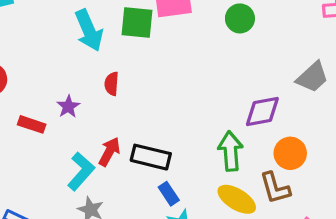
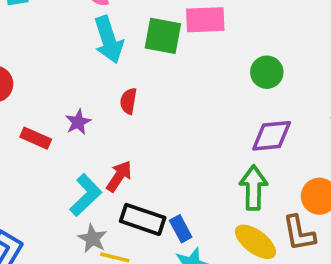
green circle: (240, 18) -> (267, 72), moved
purple diamond: (262, 112) -> (272, 136), moved
black rectangle: (151, 157) -> (143, 219), moved

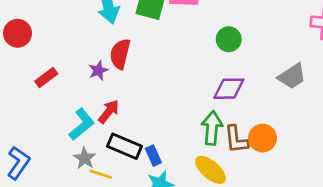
red semicircle: (128, 101) -> (120, 54), size x1.5
purple star: (78, 122) -> (98, 70), moved
red rectangle: (36, 138) -> (46, 77), turned -65
brown L-shape: (299, 233) -> (236, 139), moved

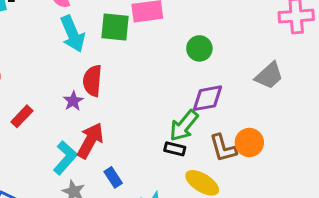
red arrow: (109, 112) -> (90, 141), size x1.4
green arrow: (212, 128) -> (184, 126), moved, turned -136
black rectangle: (124, 146) -> (175, 149), moved, size x0.6
blue rectangle: (153, 156) -> (113, 177), moved

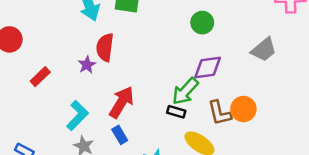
red arrow: (90, 141) -> (122, 102), moved

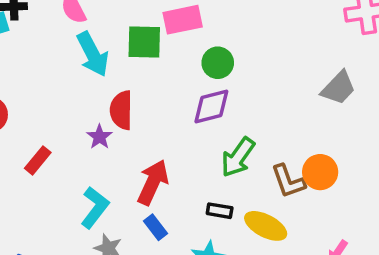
green circle: (202, 23) -> (218, 63), moved
purple diamond: (208, 68) -> (211, 106), moved
black rectangle: (176, 112) -> (220, 211), moved

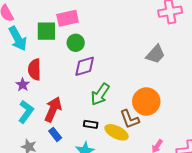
green circle: (218, 63) -> (76, 43), moved
orange circle: (320, 172) -> (146, 102), size x1.4
brown L-shape: (288, 181) -> (130, 119), moved
cyan L-shape: (95, 207) -> (26, 112), moved

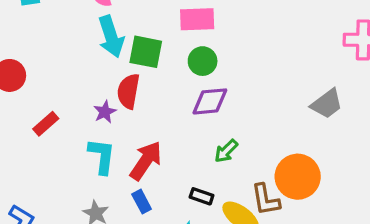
green square: (46, 31) -> (146, 52), moved
green arrow: (100, 94) -> (226, 151), size x0.7
cyan L-shape: (26, 112) -> (102, 156), turned -40

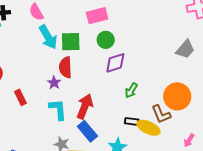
red rectangle: (46, 124) -> (20, 97), turned -63
black rectangle: (202, 196) -> (132, 121), moved
blue rectangle: (142, 202) -> (87, 131), size x1.5

